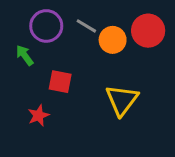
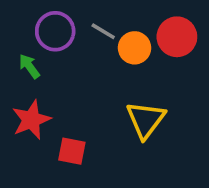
red square: (60, 82) -> (72, 151), moved
red star: (39, 115) -> (31, 120), moved, size x1.5

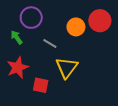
gray line: (103, 31) -> (50, 44), moved
yellow triangle: (146, 120) -> (67, 68), moved

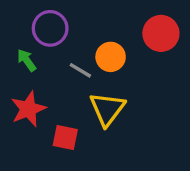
orange circle: (76, 27) -> (111, 57), moved

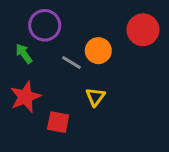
yellow triangle: (107, 109) -> (95, 97), size x0.6

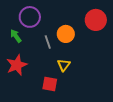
gray line: (71, 63) -> (48, 42), turned 40
red square: (58, 122) -> (50, 84), moved

